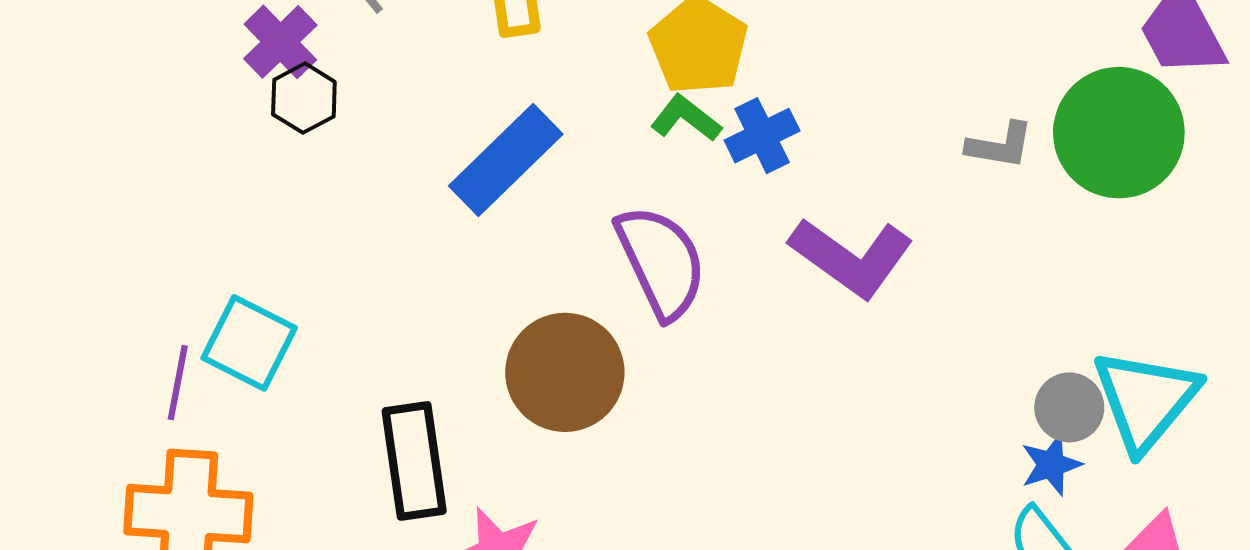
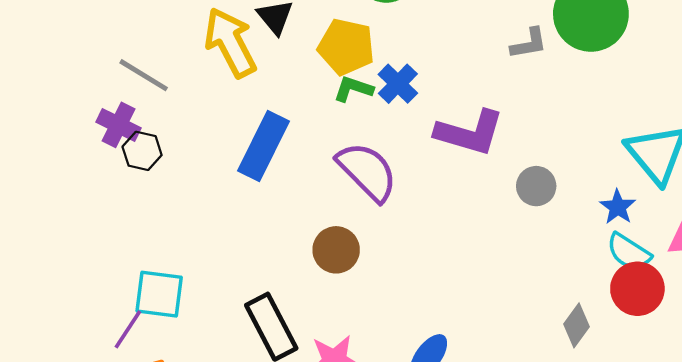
brown circle: (565, 372) -> (336, 250), size x0.7
purple line: (178, 383) -> (128, 329), turned 42
gray circle: (1069, 407) -> (536, 186), moved

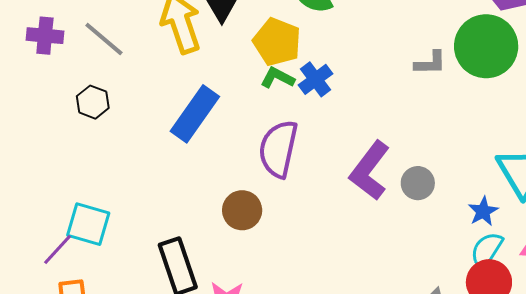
purple cross: (119, 125) -> (45, 36), moved, turned -30
purple L-shape: (470, 133) -> (370, 171), moved, turned 102
purple semicircle: (367, 172) -> (278, 149), turned -132
cyan semicircle: (629, 252) -> (487, 250), turned 81

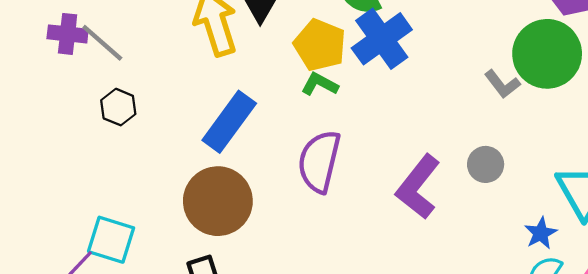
gray line: (104, 39) -> (102, 43), moved
gray L-shape: (430, 63) -> (502, 84), moved, turned 52
blue cross: (315, 79) -> (382, 39), moved, size x1.6
gray circle: (418, 183) -> (486, 164), moved
brown circle: (242, 210) -> (218, 201), moved, size x1.6

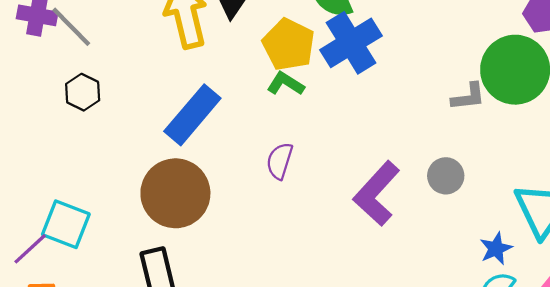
gray L-shape: (502, 84) -> (468, 97), turned -63
purple semicircle: (319, 161) -> (280, 161), size x0.6

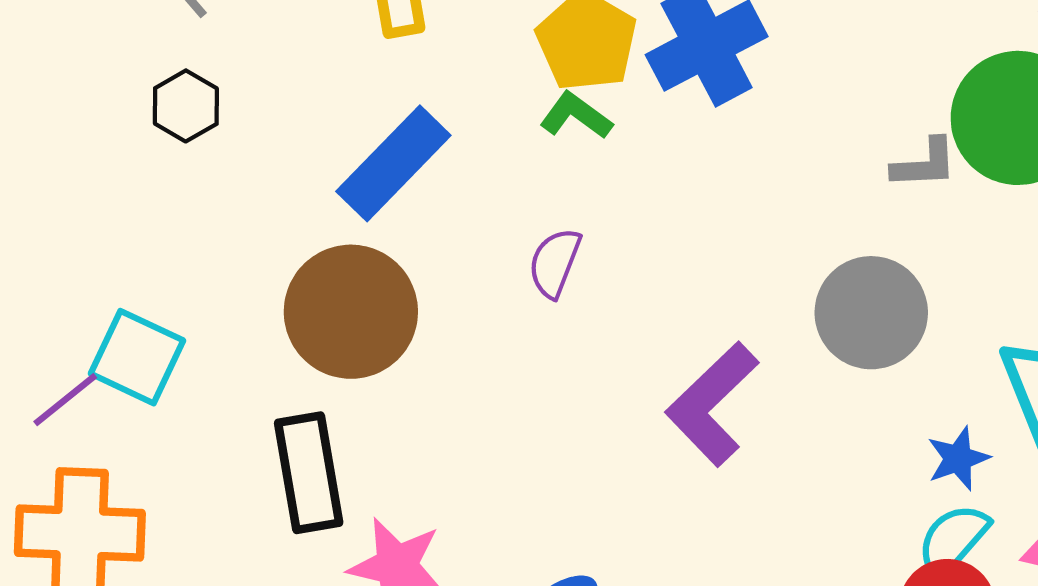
gray circle: (446, 176) -> (871, 313), size x1.6
purple L-shape: (377, 193) -> (712, 404), moved

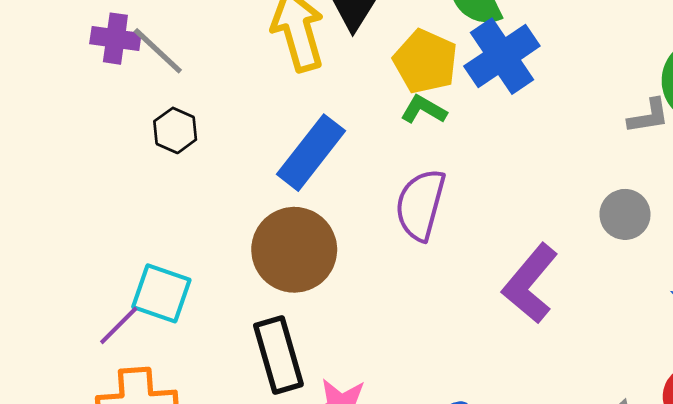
purple semicircle: (555, 263) -> (420, 205), size x1.6
gray circle: (871, 313) -> (625, 214), size x0.7

